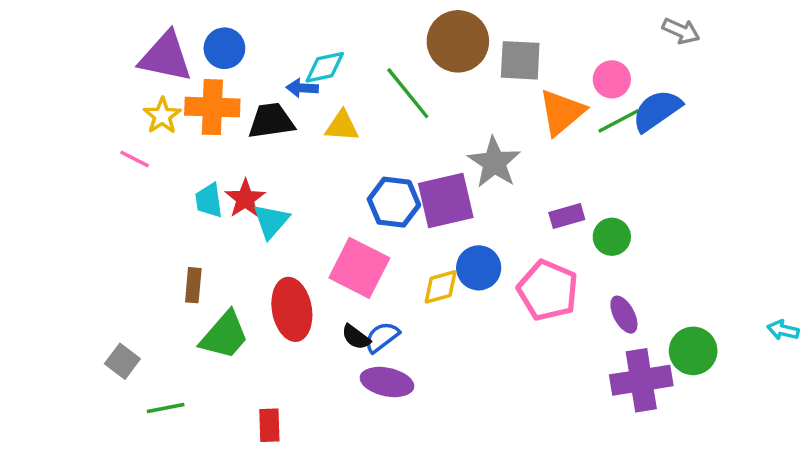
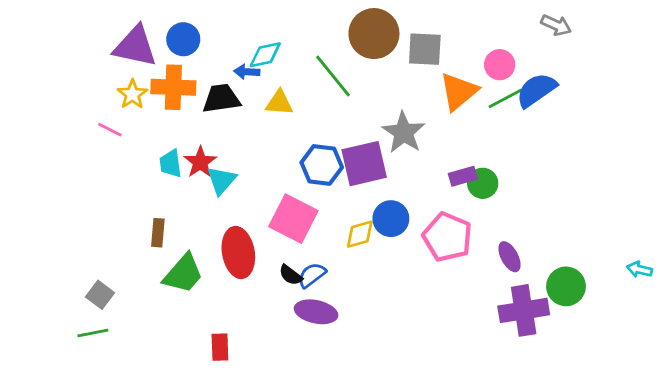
green circle: (612, 237) -> (483, 183), moved
green line: (166, 408) -> (93, 333), moved

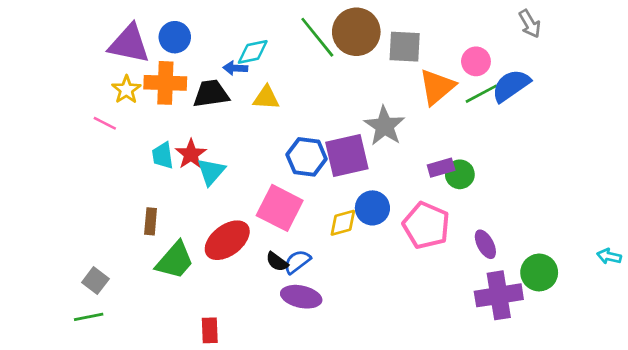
gray arrow: (556, 25) -> (530, 24), turned 36
green line: (333, 76) -> (317, 37), moved
red ellipse: (238, 252) -> (227, 240), turned 63

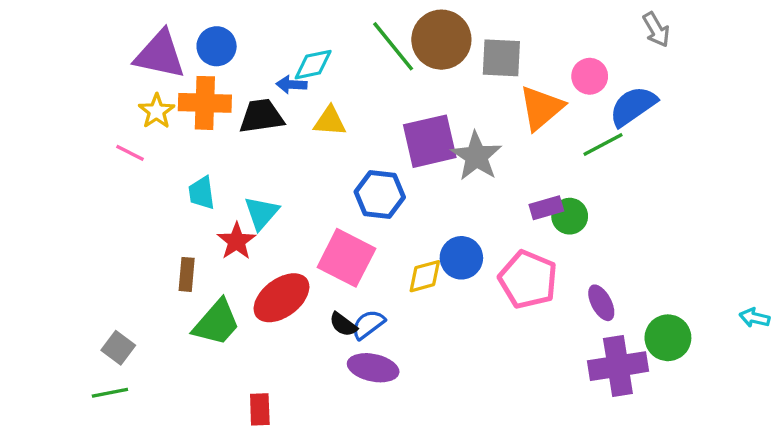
green line: (481, 94) -> (603, 145), moved
red star: (191, 154) -> (237, 241), moved
purple square: (347, 156) -> (430, 141), moved

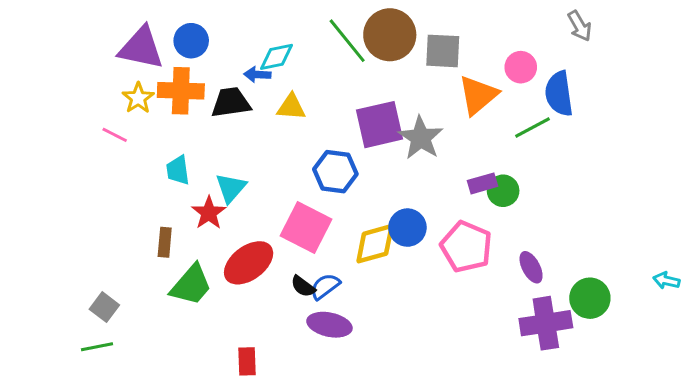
blue semicircle: (633, 106) -> (559, 94), turned -63
yellow diamond: (425, 276) -> (375, 244), size x1.4
red rectangle: (260, 409) -> (247, 361), moved

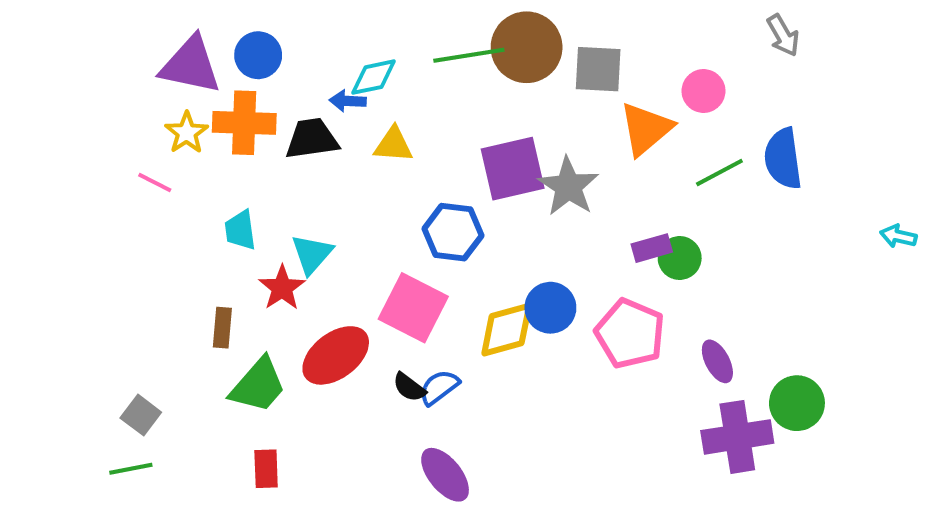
green line: (347, 41) -> (469, 55), turned -60
blue semicircle: (559, 94) -> (783, 159), moved
cyan arrow: (666, 281) -> (898, 236), moved
purple ellipse: (329, 325) -> (445, 475), moved, turned 39
red rectangle: (247, 361) -> (266, 469), moved

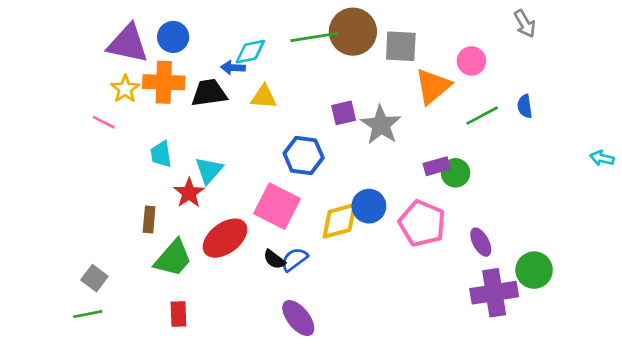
blue semicircle: (783, 159) -> (525, 106), size x0.6
purple square: (513, 169) -> (344, 113), size x0.6

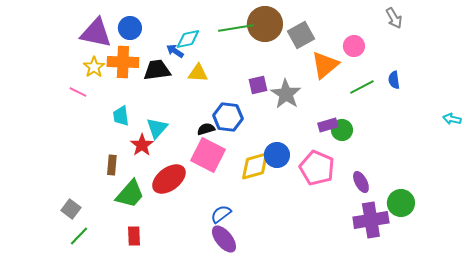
gray square: (401, 46) -> (301, 35), turned -32
blue arrow: (233, 68) -> (175, 51), turned 30
black semicircle: (274, 259) -> (206, 129), moved, turned 126
blue semicircle: (294, 259) -> (221, 214), moved
green line: (88, 314) -> (79, 236), moved, turned -35

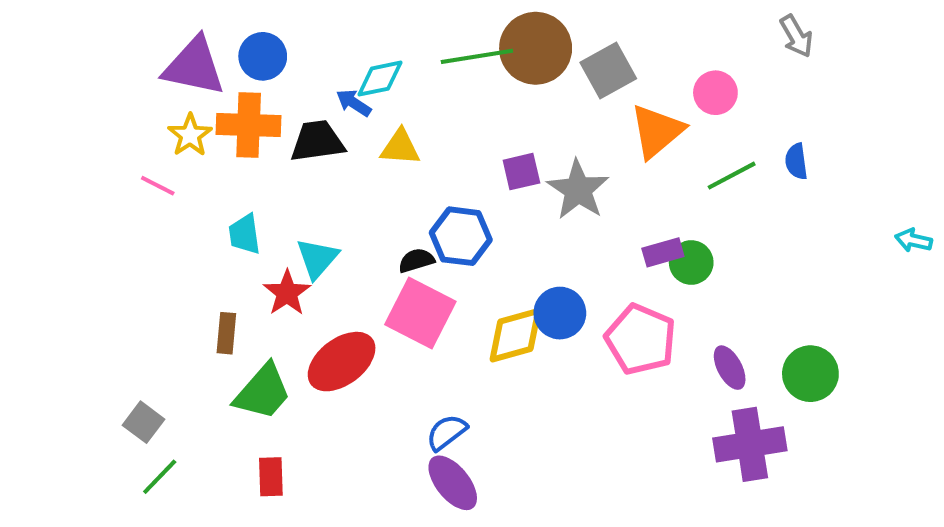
green circle: (401, 203) -> (810, 374), moved

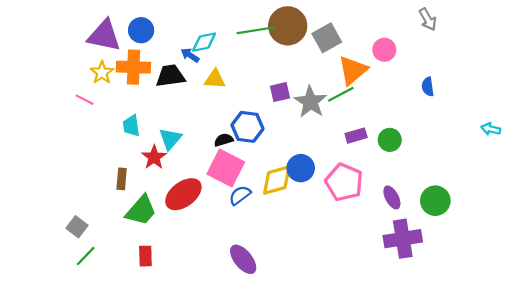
green line: (732, 176) -> (341, 94), moved
green circle: (691, 262) -> (390, 140), moved
blue semicircle: (447, 432) -> (240, 195), moved

